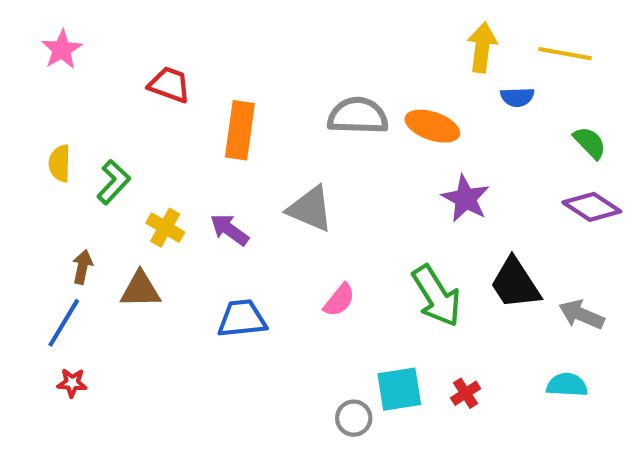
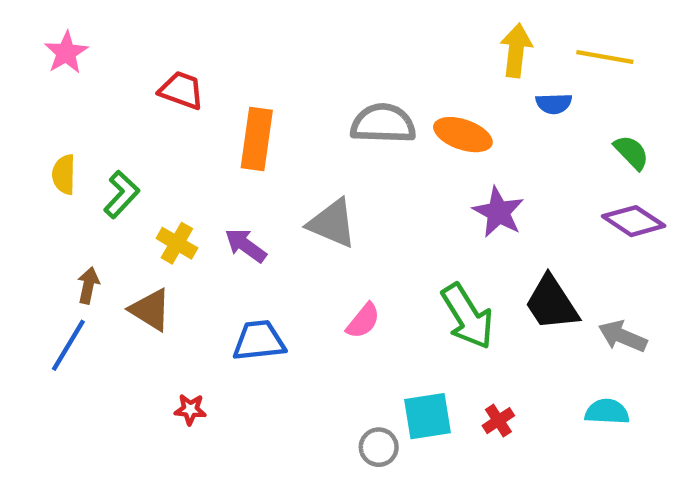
brown triangle: (140, 290) -> (150, 310), turned 33
red star: (72, 383) -> (190, 409), moved

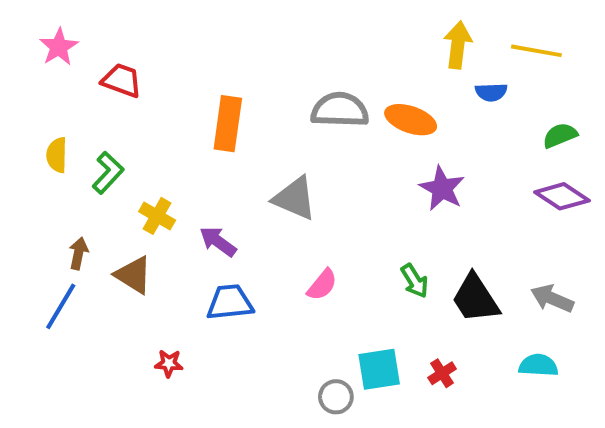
red trapezoid: (181, 90) -> (122, 80), moved
green semicircle: (631, 152) -> (560, 135), turned -68
purple arrow: (246, 245) -> (218, 242), moved
black trapezoid: (552, 303) -> (475, 299), moved
green arrow: (467, 316) -> (415, 281), size x0.6

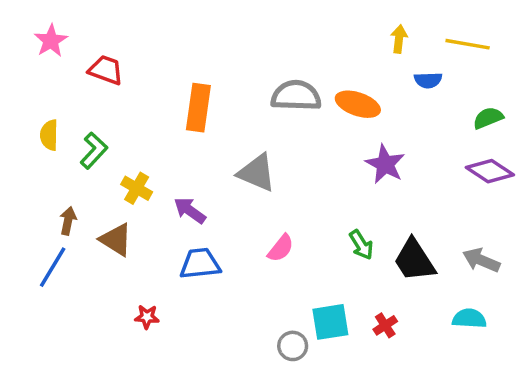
yellow arrow: (458, 45) -> (399, 39), size x0.7

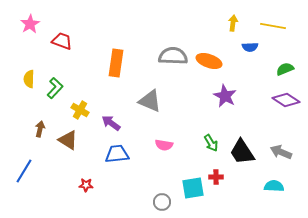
pink semicircle: (281, 248) -> (164, 145), turned 60
blue line: (53, 267) -> (24, 171), moved
red cross: (385, 325) -> (216, 177), moved, turned 32
gray circle: (293, 346) -> (162, 202), moved

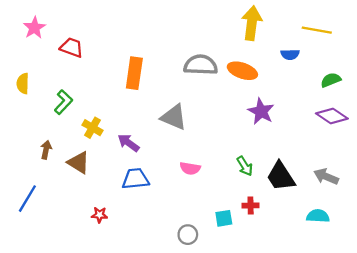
yellow arrow: (233, 23) -> (252, 23), moved, size x1.8
yellow semicircle: (29, 79) -> (23, 84), moved
cyan square: (193, 188) -> (224, 218), size x0.7

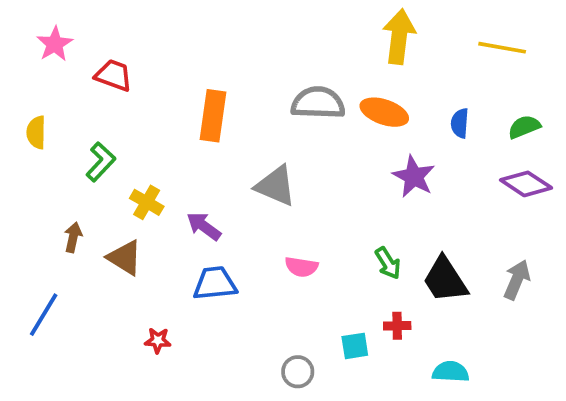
blue semicircle: (290, 54) -> (460, 123), moved, turned 96
gray arrow: (326, 176) -> (517, 280), turned 90
cyan semicircle: (318, 216) -> (451, 372), moved

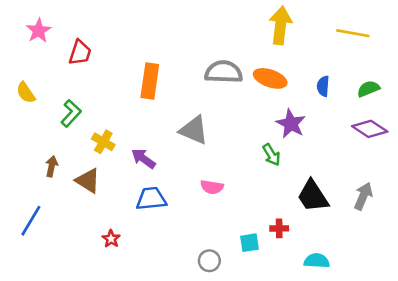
red trapezoid: (114, 75) -> (80, 53), turned 88
yellow semicircle: (36, 132) -> (26, 93), turned -35
green arrow: (388, 263) -> (271, 155), moved
red star: (158, 340) -> (111, 239), turned 30

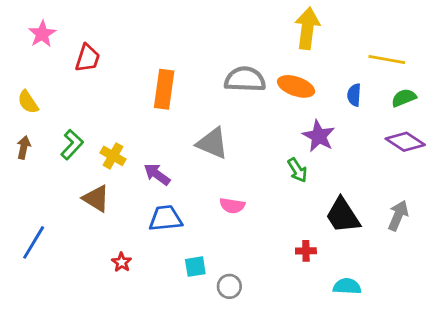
yellow line: (353, 33) -> (387, 59), moved
green L-shape: (71, 113) -> (72, 145), moved
brown arrow: (52, 166) -> (24, 147), moved
cyan square: (249, 243) -> (195, 267), moved

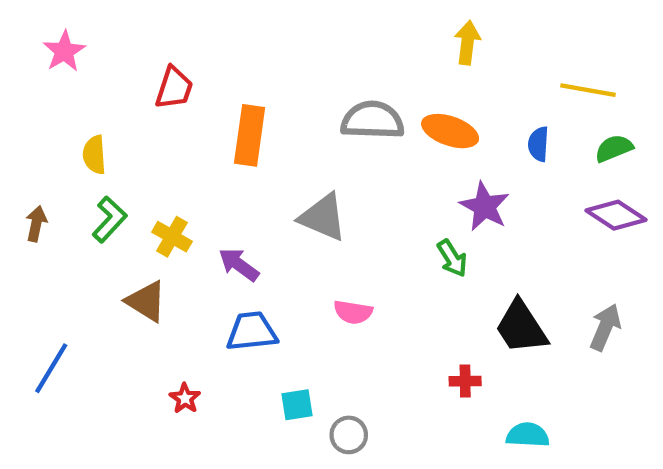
yellow arrow: (307, 28) -> (467, 43), size x0.7
red trapezoid: (88, 58) -> (174, 88), moved
yellow semicircle: (28, 102) -> (94, 155), moved, turned 30

